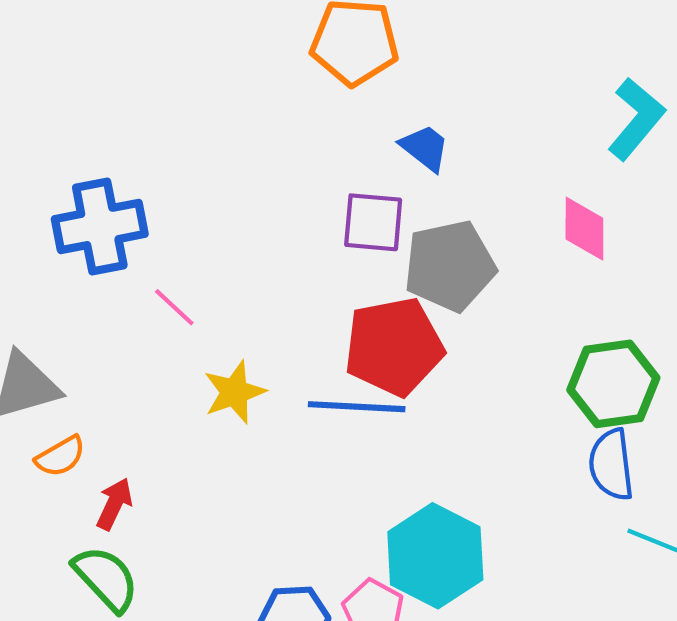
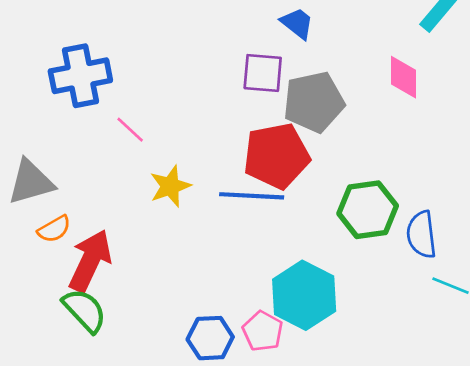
green hexagon: (613, 384) -> (368, 210), moved
red arrow: (114, 504) -> (90, 261), size x1.8

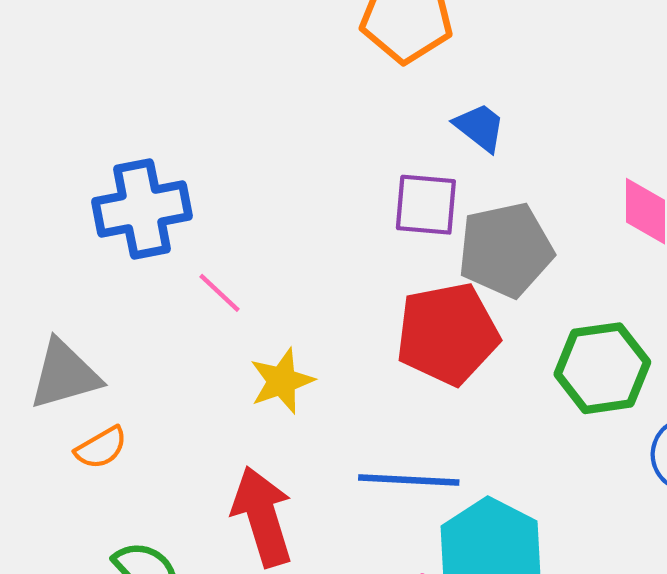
blue line: (252, 196) -> (409, 480), moved
green hexagon: (368, 210) -> (602, 368), moved
red arrow: (90, 261) -> (262, 517), moved, turned -42

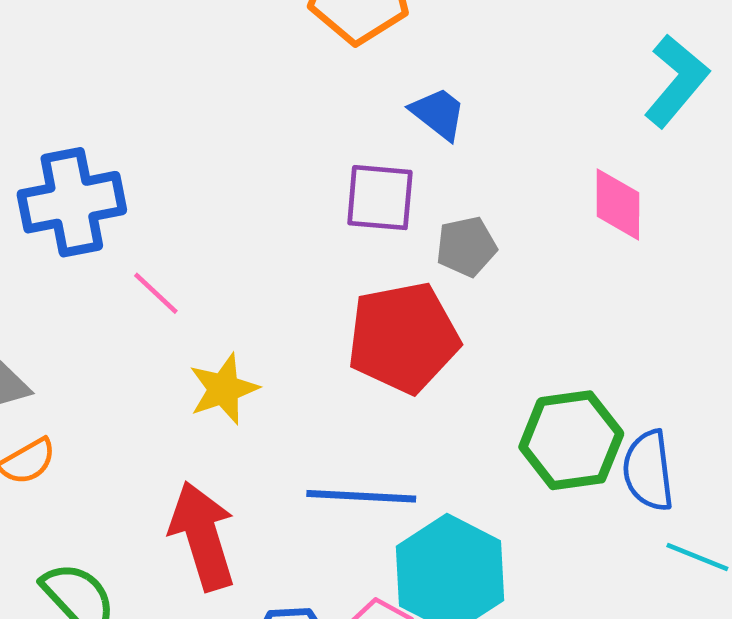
gray pentagon: (506, 250) -> (466, 247), size x0.6
green hexagon: (602, 368) -> (571, 440), moved

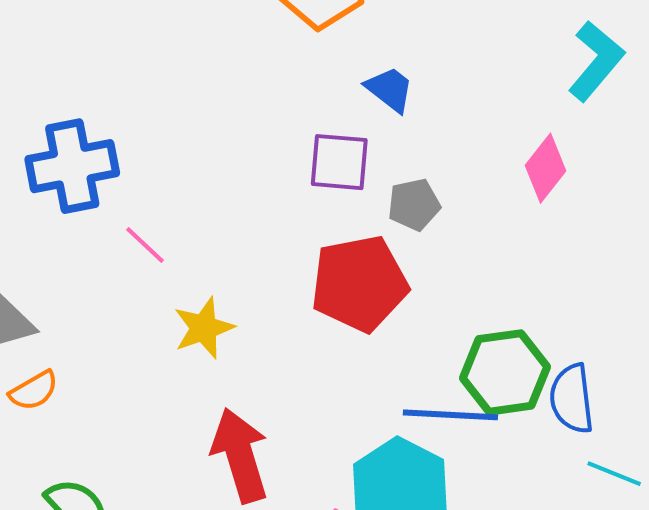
pink diamond: (618, 205) -> (545, 168), turned 38
blue line: (361, 496) -> (450, 415), moved
red arrow: (203, 536) -> (240, 455), moved

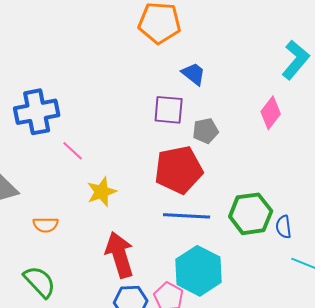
orange semicircle: (34, 391) -> (46, 225), moved, turned 30
blue semicircle: (572, 399) -> (284, 227), size x0.7
blue line: (450, 415) -> (187, 216), moved

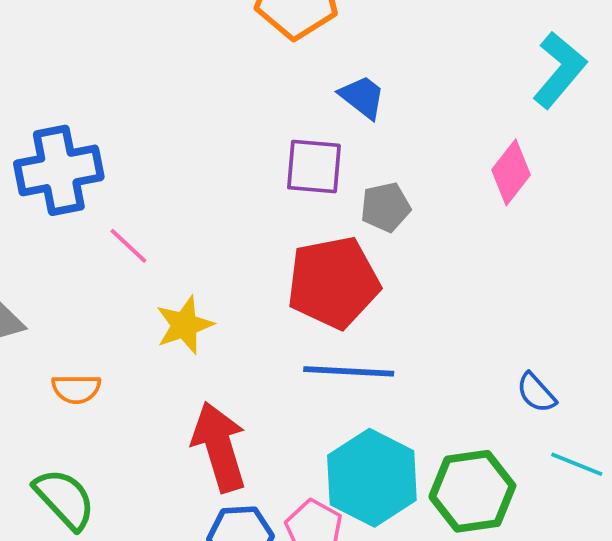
green hexagon: (251, 214) -> (472, 491), moved
blue semicircle: (284, 227) -> (536, 393), turned -35

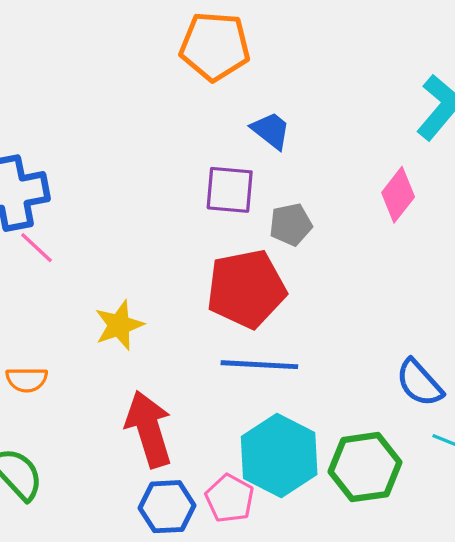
pink line: (128, 246) -> (37, 248), moved
blue semicircle: (536, 393) -> (419, 383), size x1.4

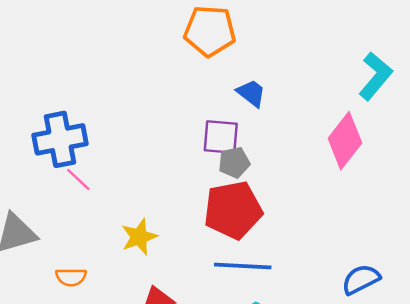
pink diamond: (398, 195) -> (345, 141), size x1.4
gray pentagon: (291, 224) -> (234, 163), moved
blue semicircle: (419, 383) -> (361, 279), turned 105

